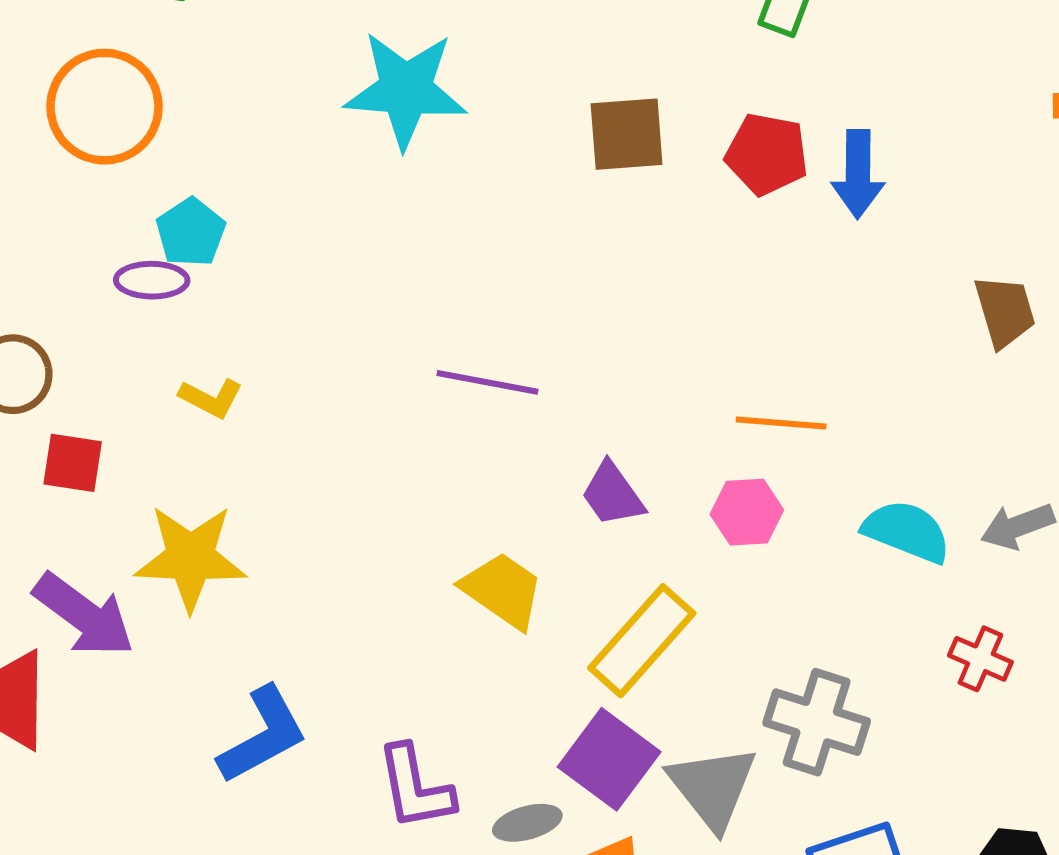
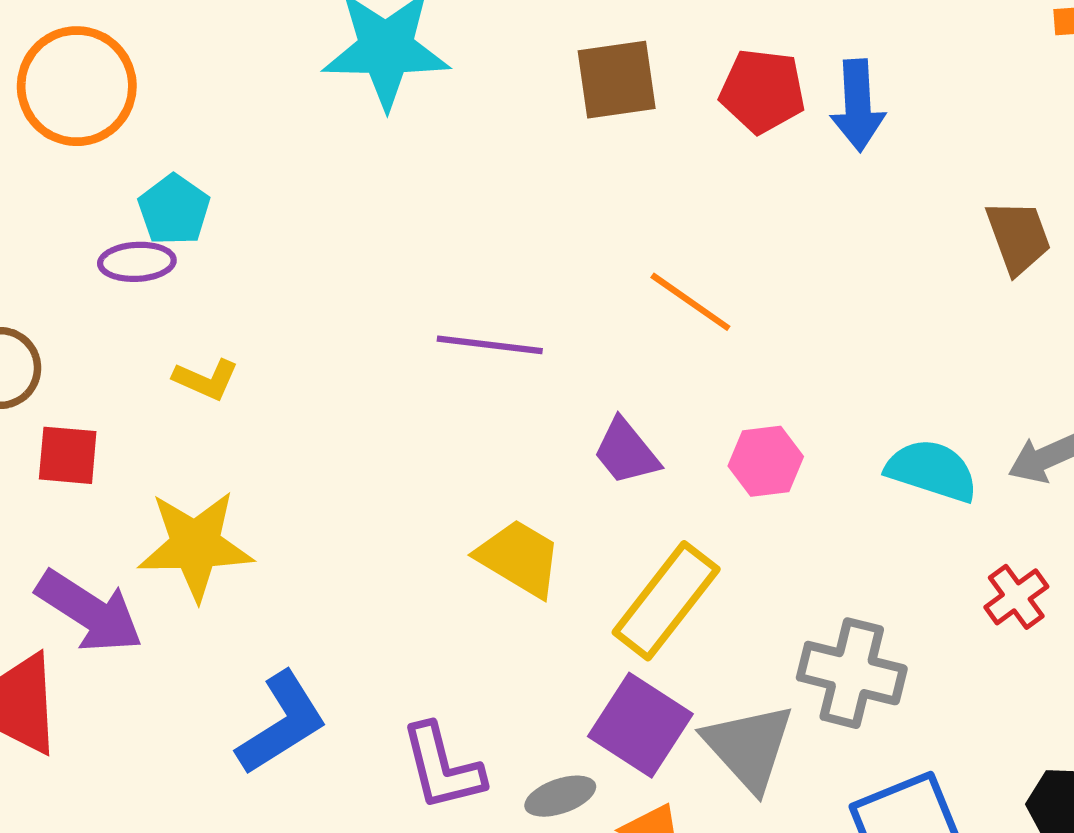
orange line: (781, 423) -> (690, 302), moved, turned 34
red cross: (980, 659) -> (1016, 597), turned 34

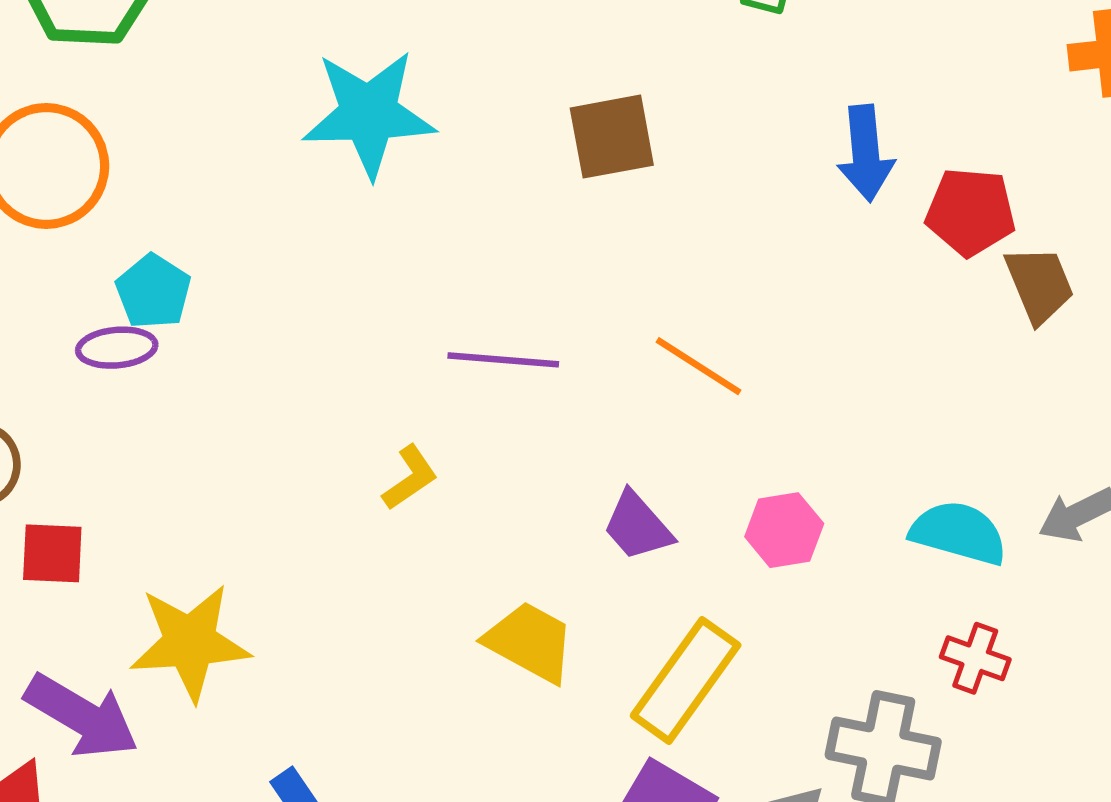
red pentagon: (762, 91) -> (971, 212), moved
purple line: (490, 345) -> (503, 360), moved
yellow L-shape: (206, 379) -> (410, 478), moved, turned -56
red cross: (1016, 597) -> (975, 658), moved, turned -32

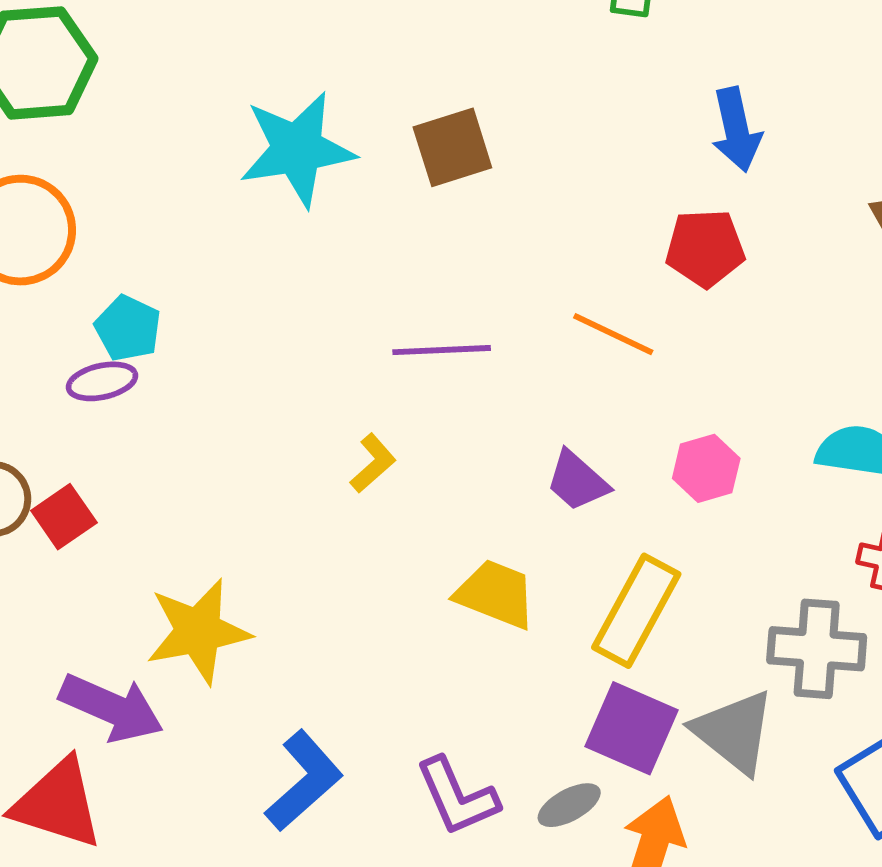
brown square: (612, 137) -> (452, 147), moved
red pentagon: (971, 212) -> (705, 248), moved
red square: (52, 553) -> (64, 517), moved, turned -30

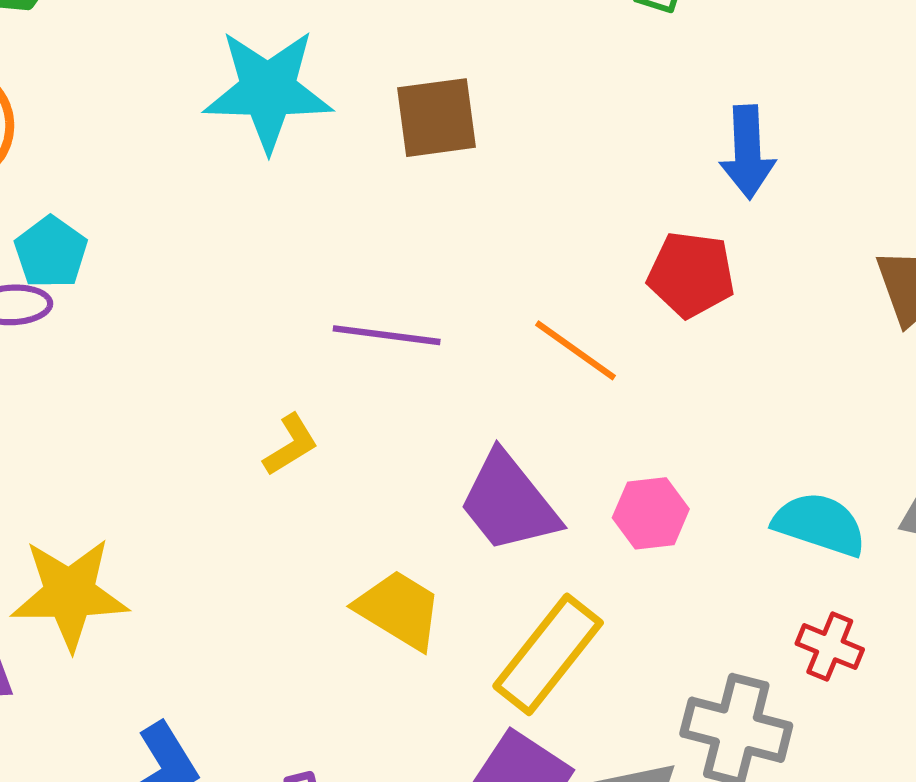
purple trapezoid: (577, 481) -> (509, 503), size x1.5

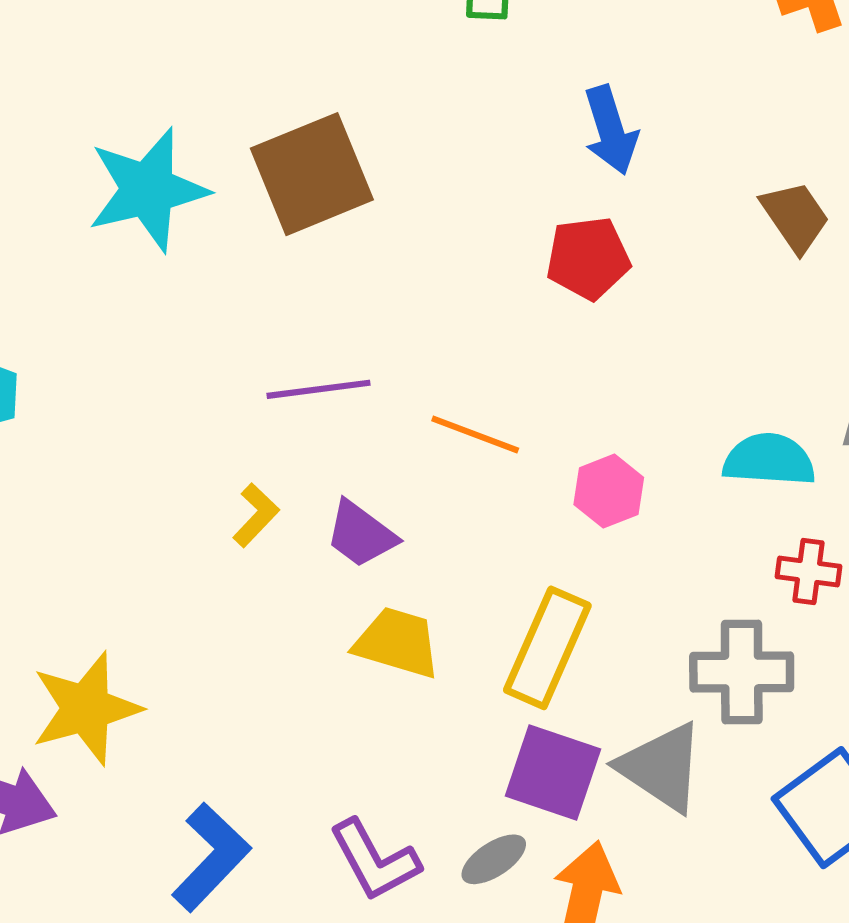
brown square: (437, 118) -> (312, 174), size x1.4
orange line: (575, 350) -> (475, 435), moved
purple trapezoid: (509, 503) -> (361, 534), moved, size x0.7

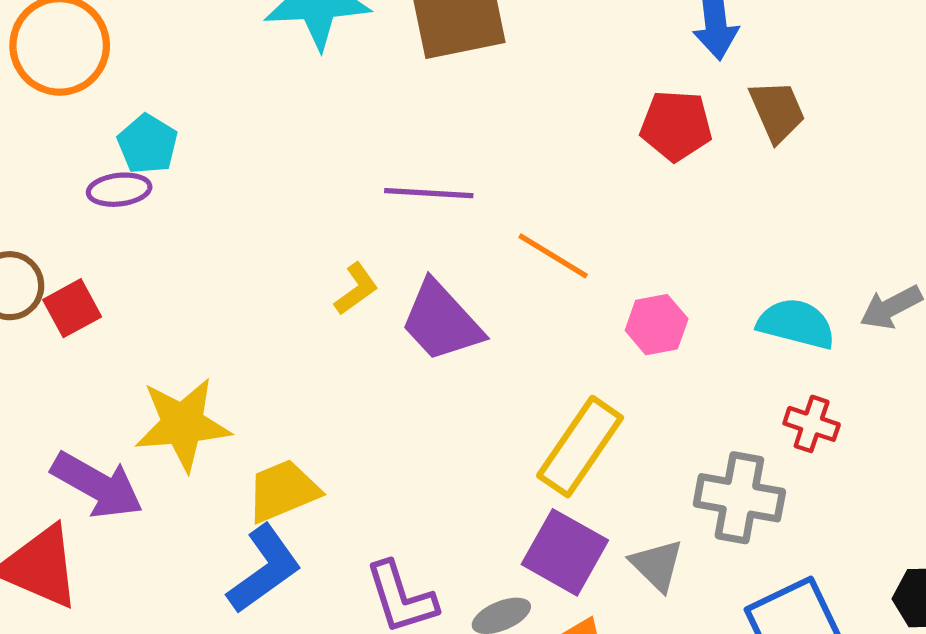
brown trapezoid: (795, 217) -> (777, 111), moved
purple trapezoid: (361, 534) -> (441, 321), size x1.4
yellow trapezoid: (397, 643) -> (283, 491), moved, turned -50
gray triangle: (661, 767) -> (657, 565), size x0.7

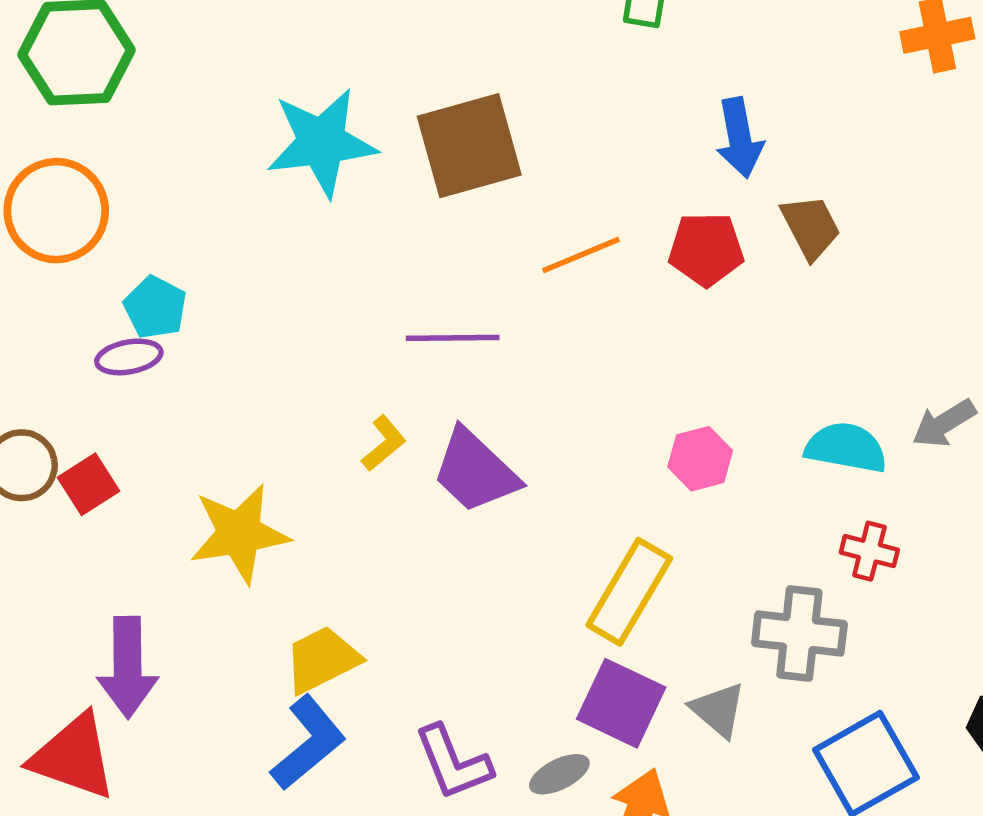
orange line: (553, 256) -> (581, 255), moved, turned -50
yellow star: (183, 424) -> (239, 534), moved
purple arrow: (97, 485) -> (128, 667), turned 64

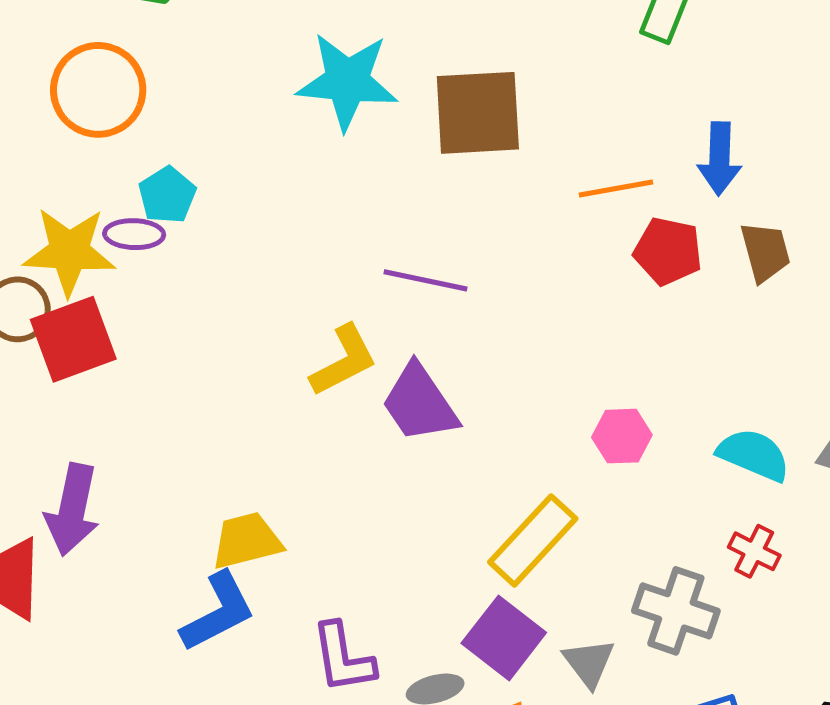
orange line: (581, 255) -> (616, 188), moved
yellow L-shape: (384, 443) -> (344, 361), size x1.5
red square: (88, 484) -> (73, 339), size x1.6
yellow star: (239, 534) -> (69, 251), moved

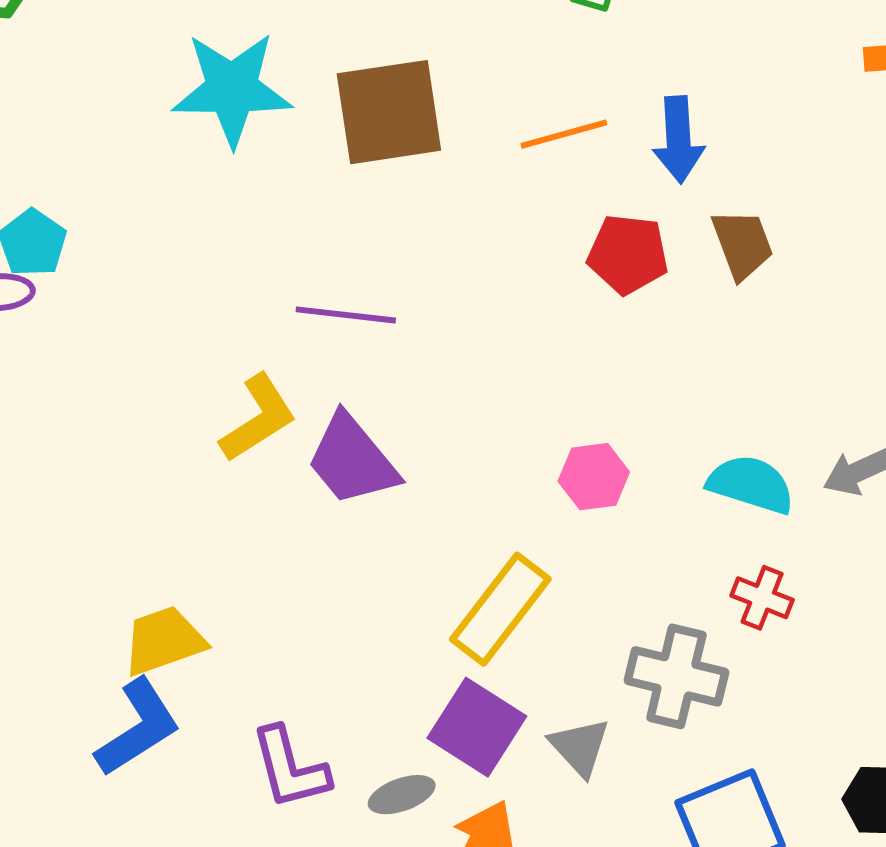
orange line: (616, 188) -> (564, 134), moved

